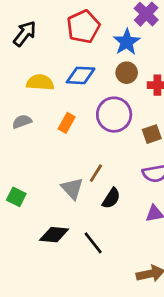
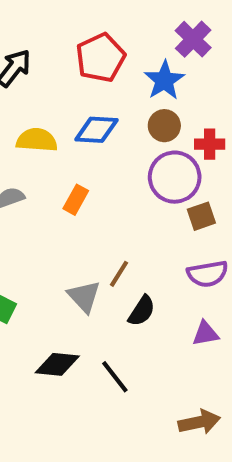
purple circle: (114, 115) -> (175, 177), moved

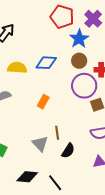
red pentagon: (101, 58) -> (62, 17), moved, turned -30
orange rectangle: (76, 200) -> (43, 102), moved
brown line: (119, 274) -> (57, 133), turned -40

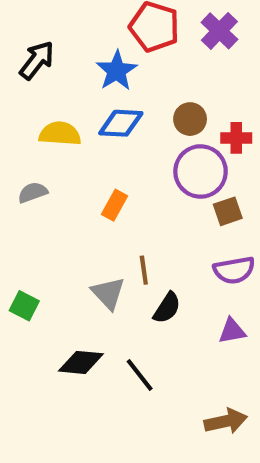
blue star: (79, 39) -> (117, 71), moved

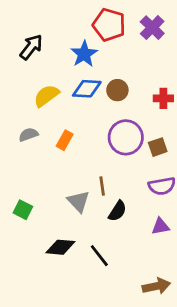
brown circle: (190, 119) -> (117, 90), moved
yellow semicircle: (60, 134) -> (47, 96), turned -40
purple circle: (201, 171) -> (126, 137), moved
orange rectangle: (114, 205) -> (65, 140), moved

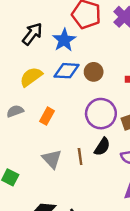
black arrow: (31, 47) -> (32, 34), moved
gray triangle: (78, 201) -> (52, 159), moved
black semicircle: (117, 211) -> (102, 147), moved

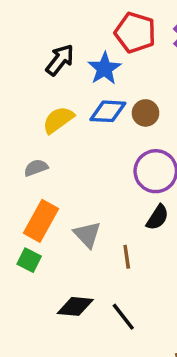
orange rectangle: (47, 116) -> (41, 221), moved, size x1.6
brown line: (80, 156) -> (127, 257), moved

